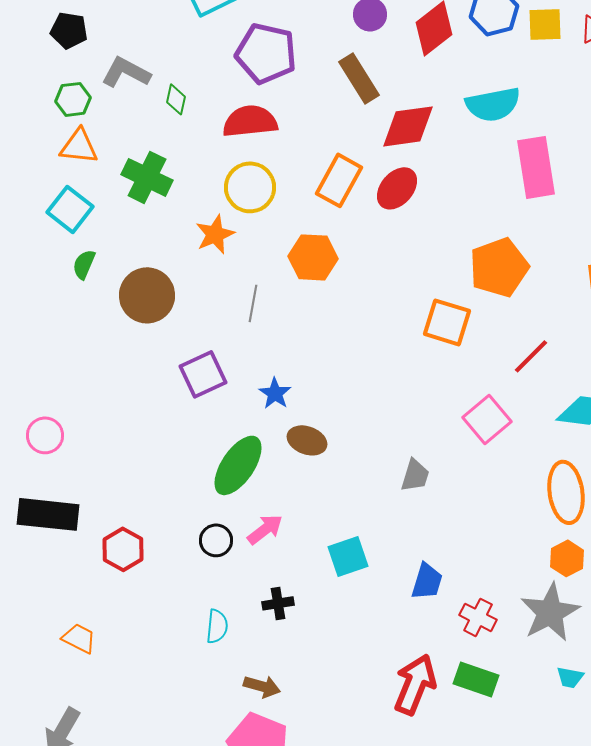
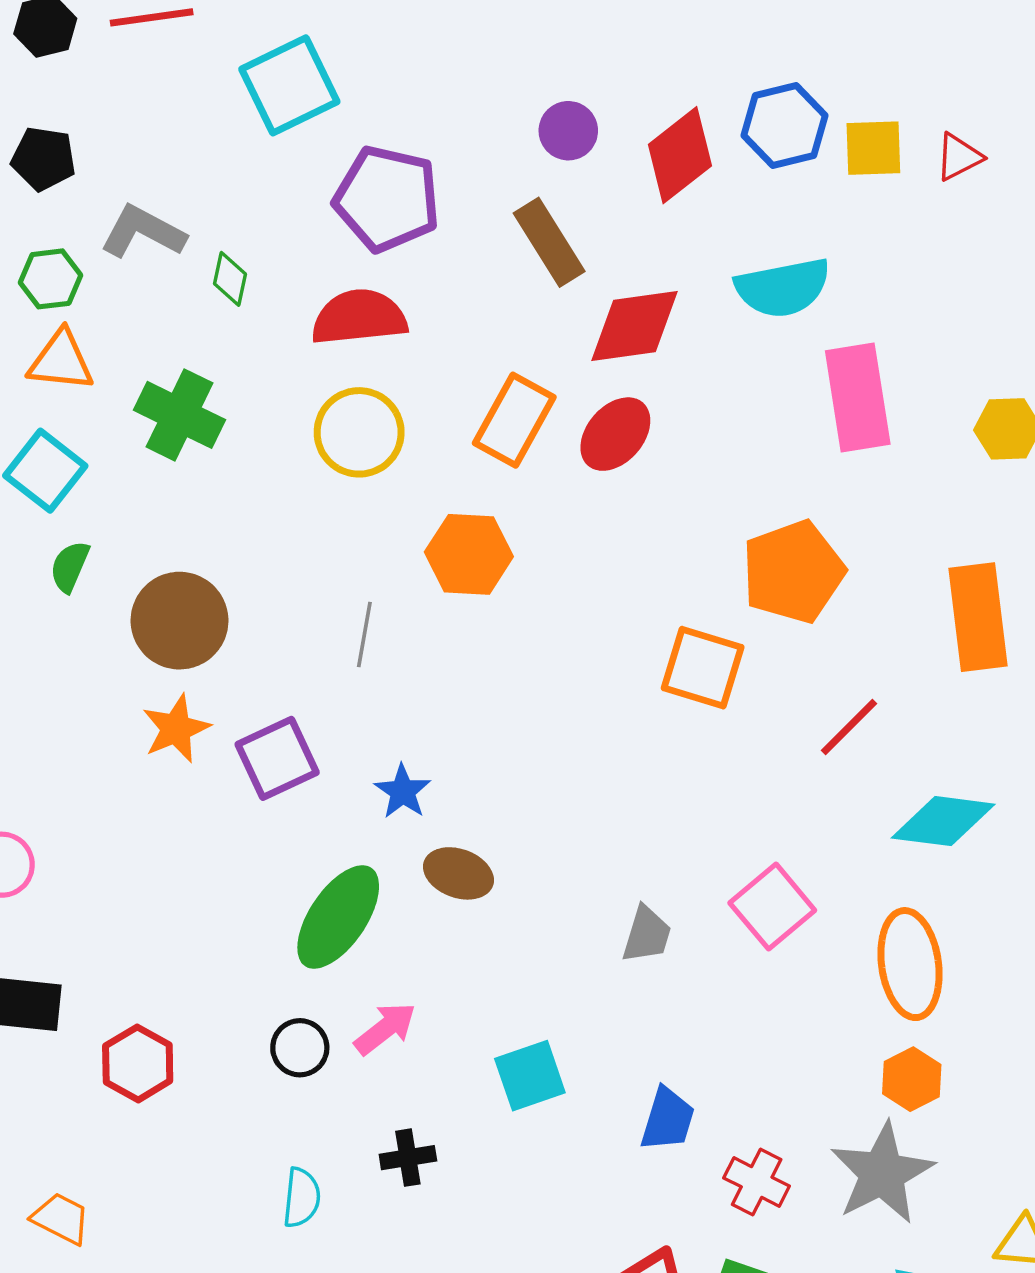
orange star: (215, 234) -> (176, 729), moved
pink square: (487, 419) -> (772, 907), moved

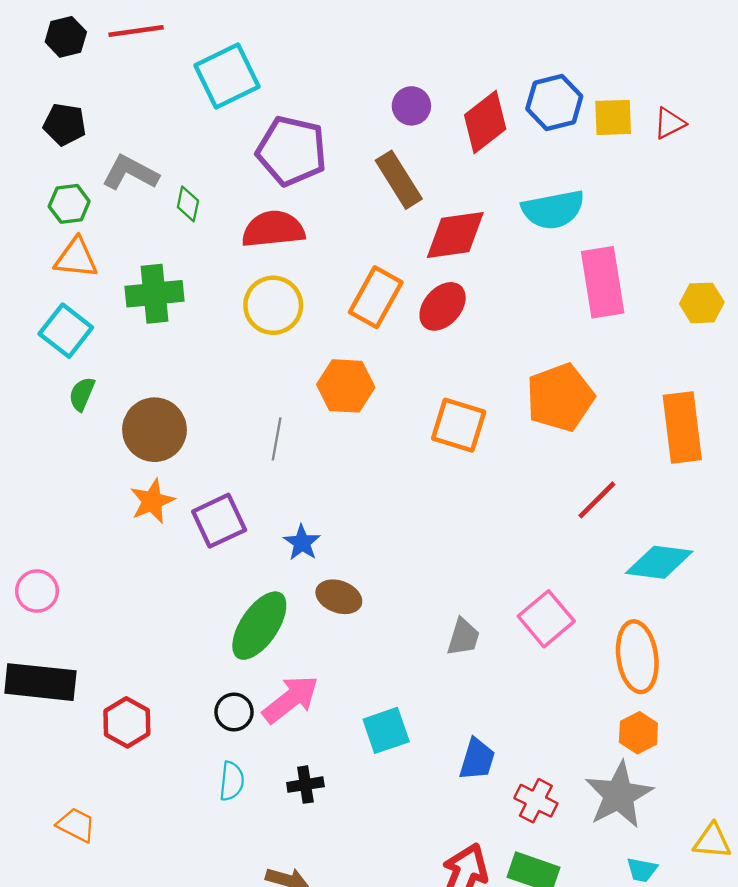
green cross: (180, 415) -> (154, 294), turned -32
orange square: (703, 668) -> (459, 425), moved
pink arrow: (385, 1029) -> (290, 699), size x1.4
cyan semicircle: (302, 1198) -> (232, 781), moved

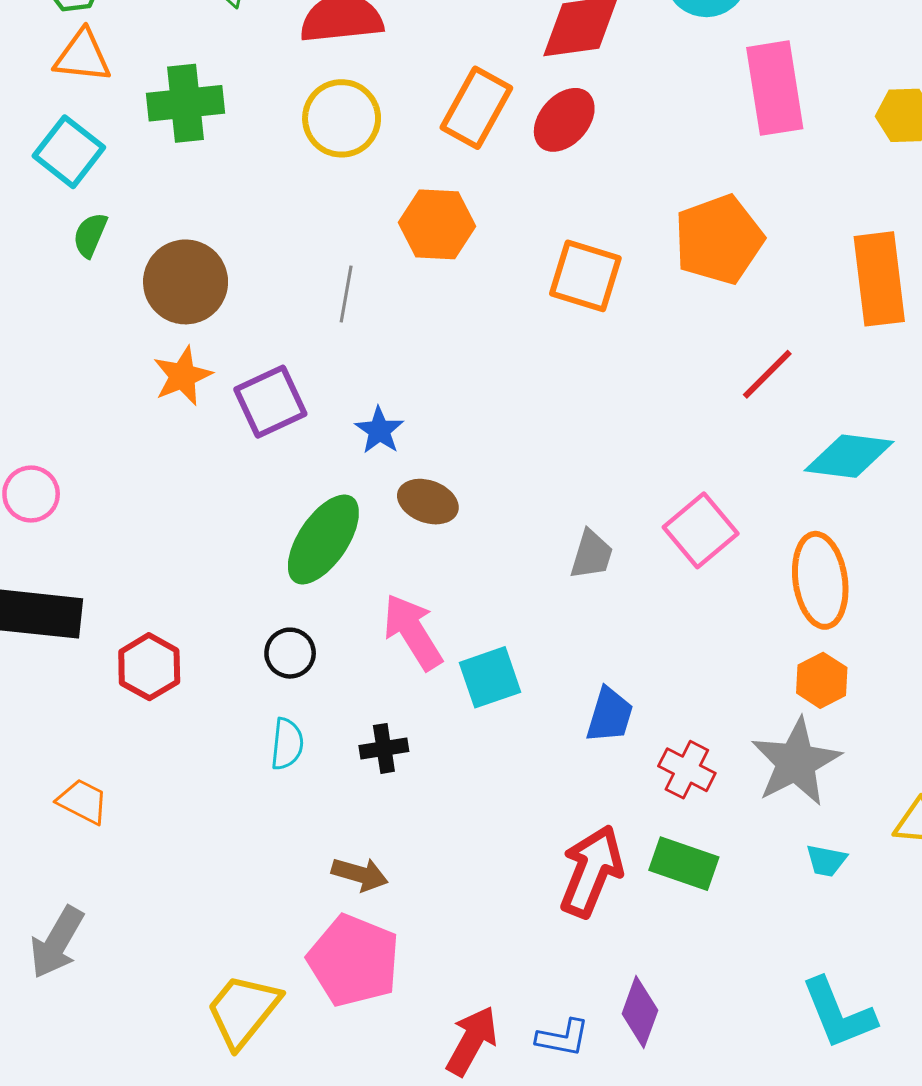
pink arrow: (290, 699) -> (413, 632), moved, turned -84

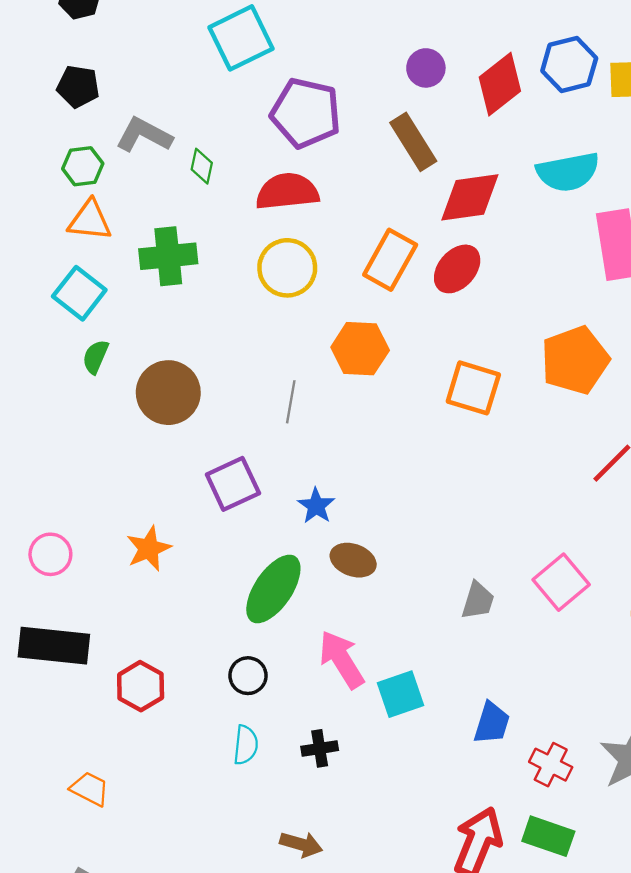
orange star: (183, 376) -> (149, 549), moved

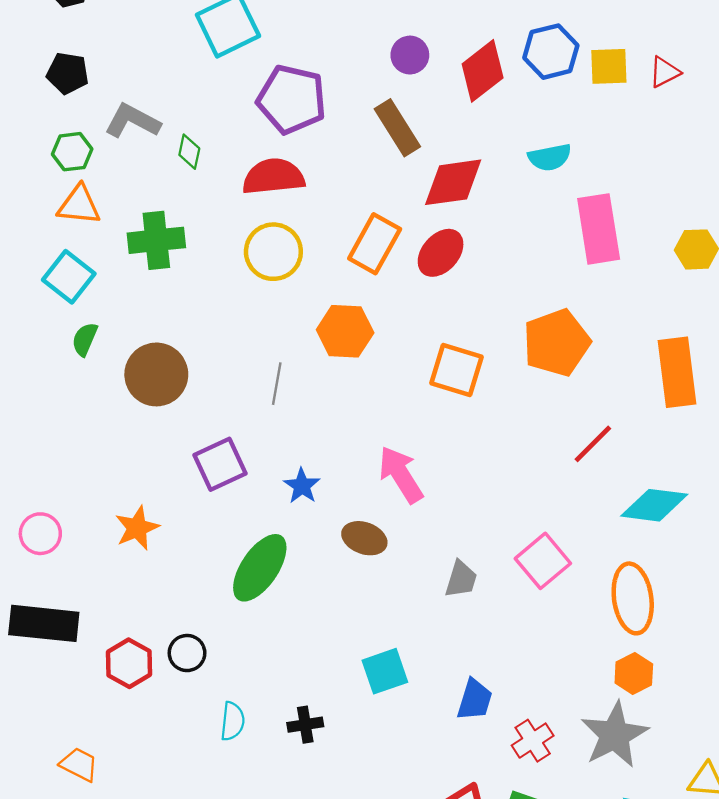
cyan semicircle: (568, 172) -> (550, 157), size x0.7
brown ellipse: (353, 560) -> (364, 538), moved
pink arrow: (342, 659) -> (401, 475), moved
black circle: (248, 676) -> (187, 653), moved
red cross: (551, 765) -> (533, 741), turned 30

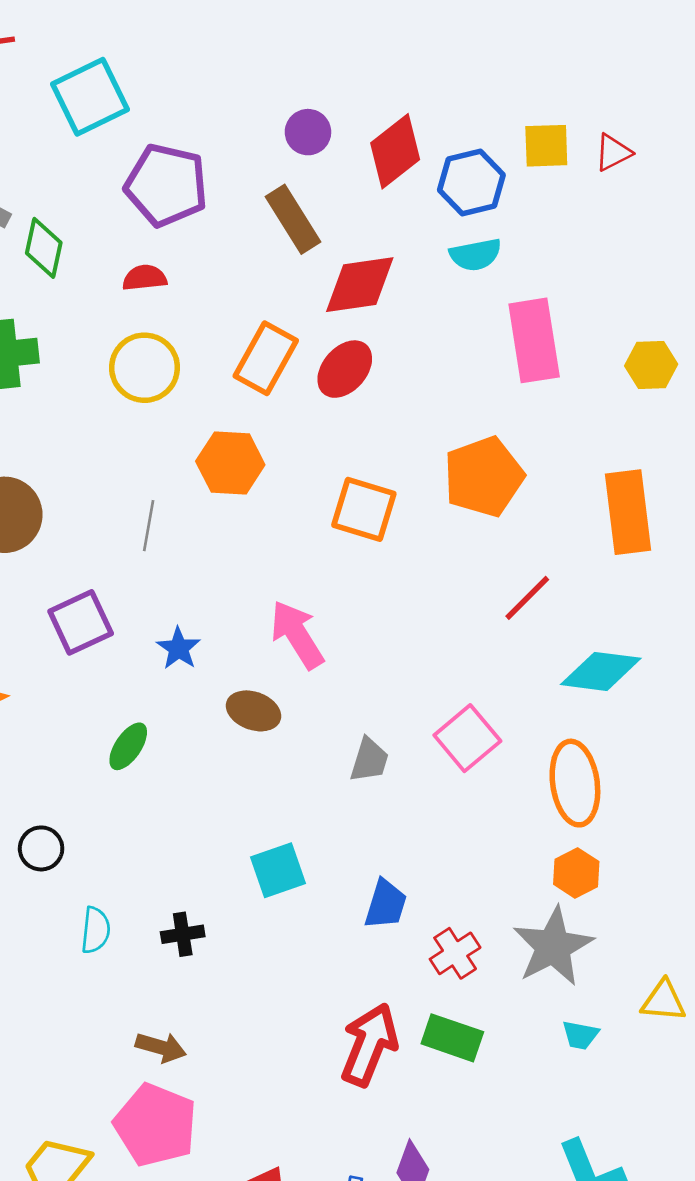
blue hexagon: (551, 52) -> (471, 182), moved
green diamond: (189, 152) -> (44, 248), size x1.4
red semicircle: (273, 177) -> (145, 278), size x0.6
green ellipse: (260, 568) -> (128, 746), size x0.6

